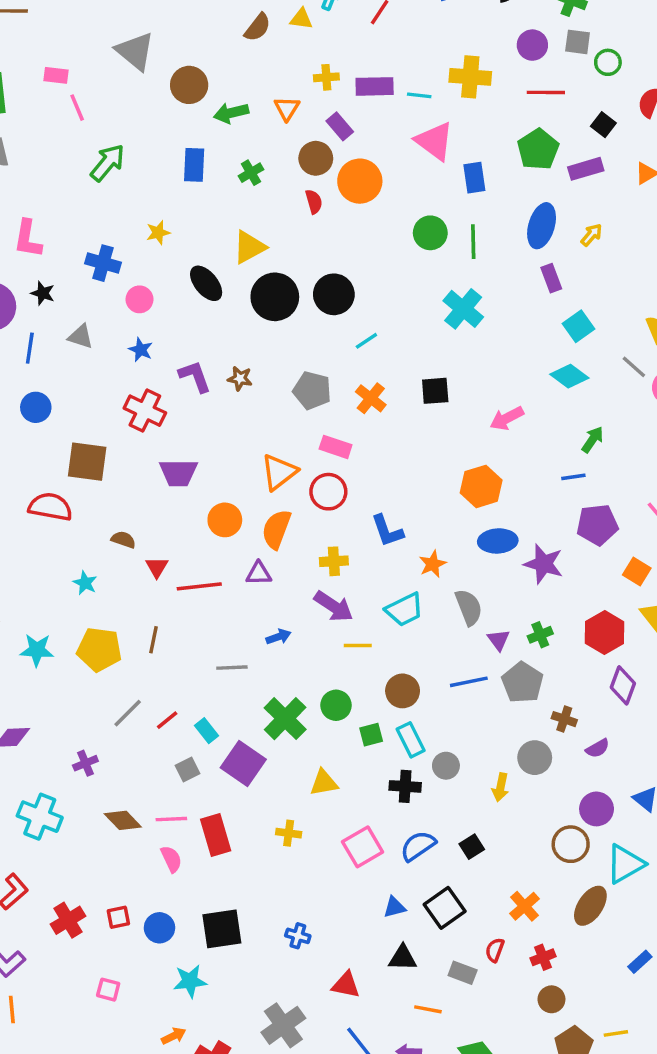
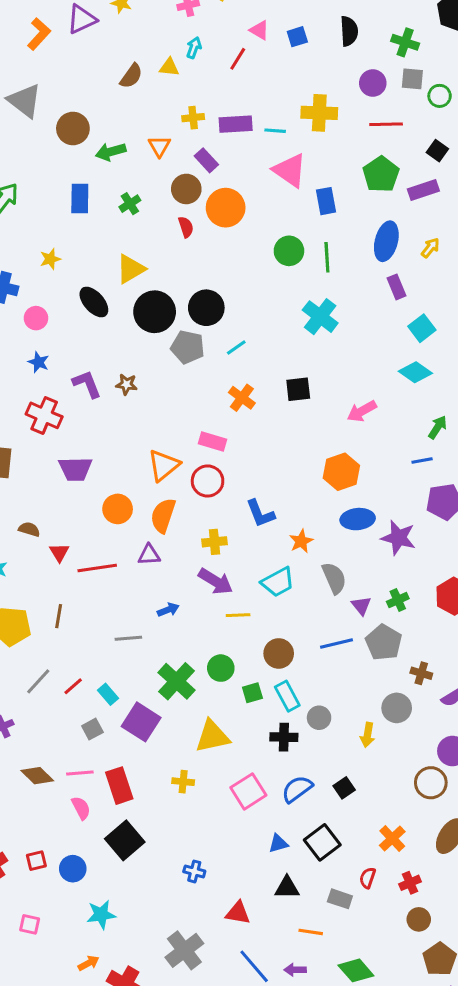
gray pentagon: (312, 390) -> (188, 347), moved
yellow triangle: (324, 783) -> (212, 736), size x1.4
black square: (222, 929) -> (125, 840), moved, turned -30

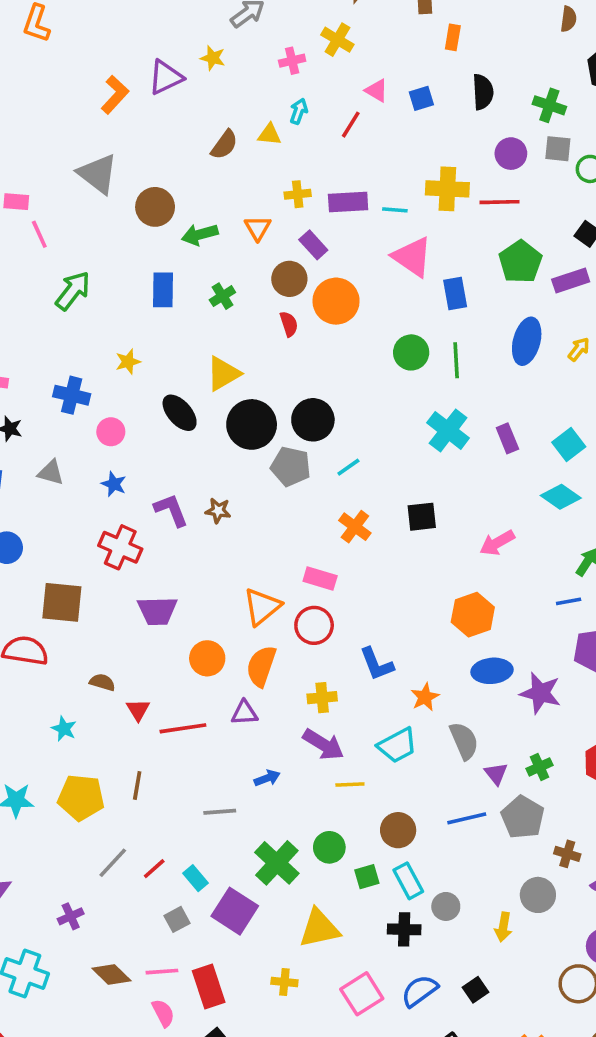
red line: (386, 124) -> (500, 202), moved
purple rectangle: (396, 287) -> (507, 438), moved

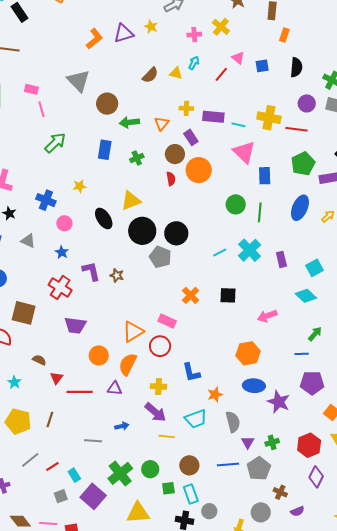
cyan line: (348, 467) -> (220, 253), moved

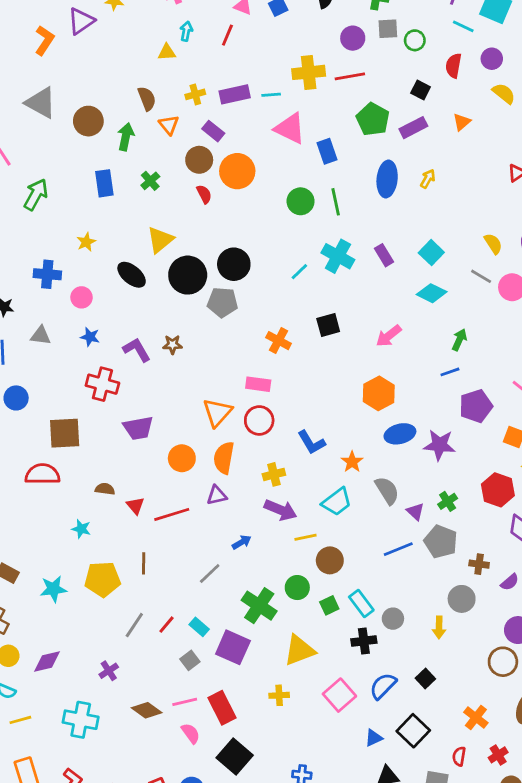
brown semicircle: (150, 75) -> (147, 99), moved, turned -48
green arrow: (129, 122) -> (126, 137), turned 126
gray line: (93, 441) -> (210, 573), turned -30
brown circle: (189, 465) -> (330, 560), moved

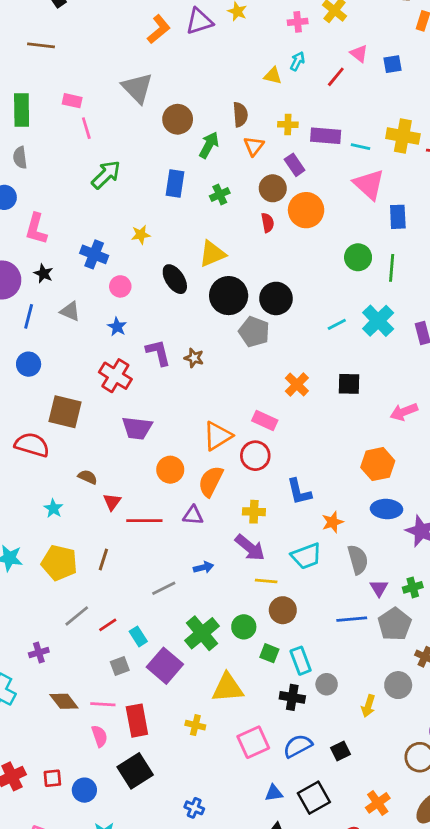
green square: (329, 605) -> (269, 653), turned 30

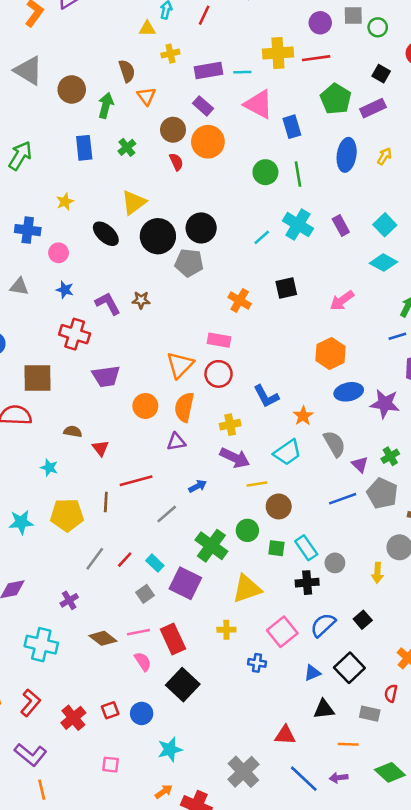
yellow cross: (288, 124) -> (170, 54), moved
purple rectangle: (295, 165) -> (203, 106), moved
red line: (144, 521) -> (136, 481), moved
blue cross: (194, 808) -> (257, 663), moved

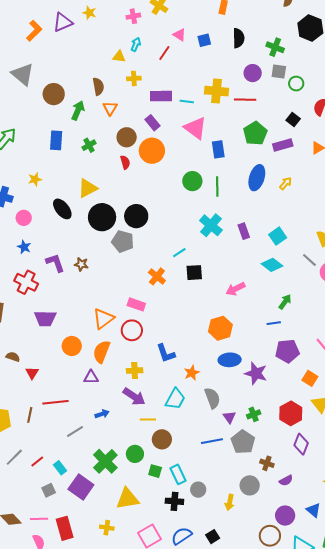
cyan line: (262, 237) -> (179, 253), moved
cyan trapezoid: (287, 452) -> (175, 399), turned -35

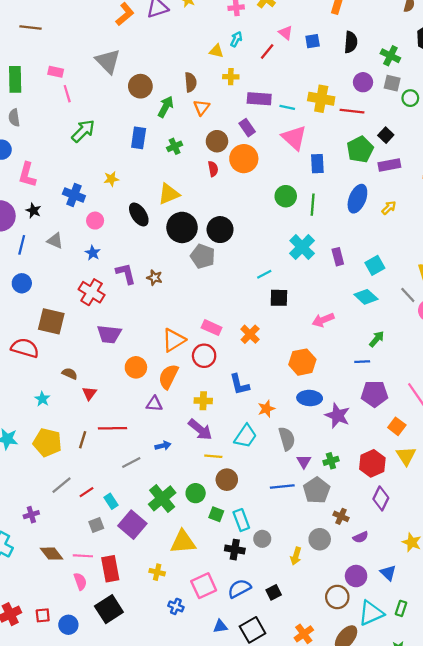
black square: (293, 119) -> (386, 135), moved
orange cross: (157, 276) -> (250, 334), moved

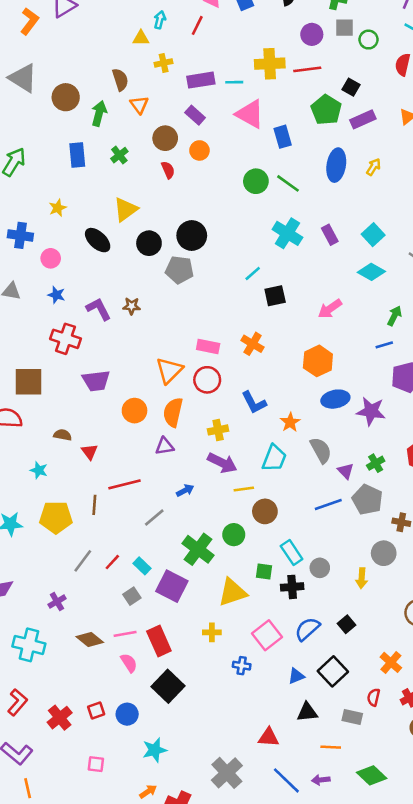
orange circle: (244, 159) -> (199, 150), size x0.6
green line: (313, 205) -> (288, 183), turned -45
black circle: (182, 227) -> (149, 243), size x0.7
green square: (216, 514) -> (264, 572), moved

